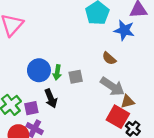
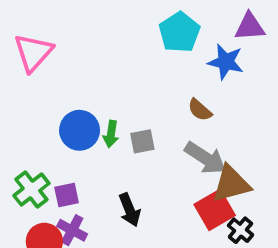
black arrow: (51, 98) -> (129, 210), moved
brown triangle: (127, 102) -> (231, 184), size x1.6
red square: (118, 117) -> (215, 210), turned 30

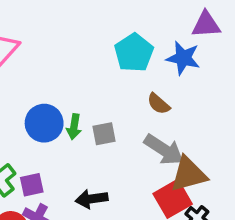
cyan pentagon: (179, 32) -> (134, 53), moved
black arrow: (129, 210) -> (92, 199), turned 104

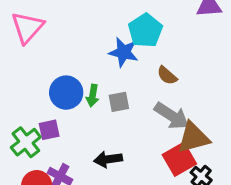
blue star: (183, 58) -> (124, 52), moved
purple square: (32, 185) -> (49, 130), moved

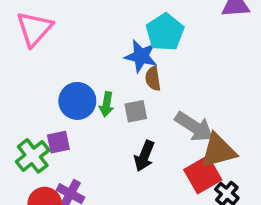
brown semicircle: (167, 75) -> (153, 79), moved, turned 40
black arrow: (108, 159) -> (144, 156), moved, turned -60

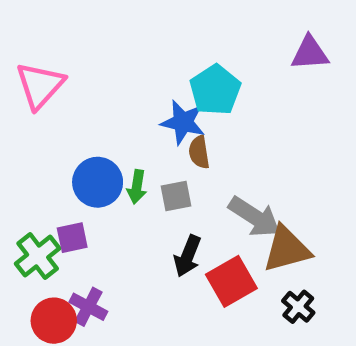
red square: (203, 175) -> (231, 281), moved

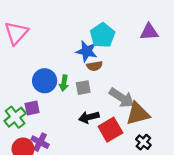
purple triangle: (310, 53) -> (149, 32), moved
brown semicircle: (199, 152) -> (95, 66), turned -91
black arrow: (188, 256) -> (89, 117), turned 54

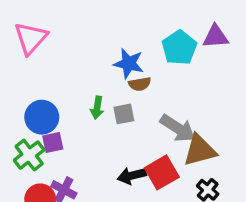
cyan pentagon: (103, 35) -> (179, 48), moved
blue circle: (45, 81) -> (42, 117), moved
black arrow: (89, 117) -> (132, 176), moved

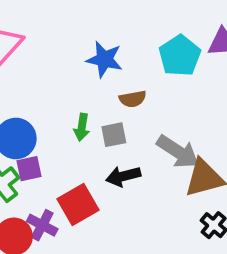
blue star: (129, 63) -> (104, 59), moved
red square: (162, 172) -> (78, 204), moved
black arrow: (132, 176) -> (123, 176), moved

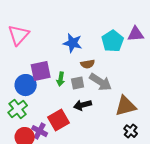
gray arrow: (178, 152) -> (101, 82), moved
purple square: (29, 169) -> (41, 71), moved, size x1.5

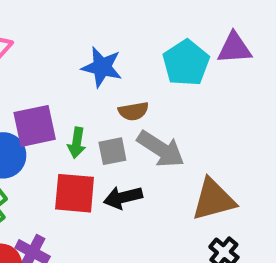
red square: (59, 120) -> (75, 193), moved, turned 35

